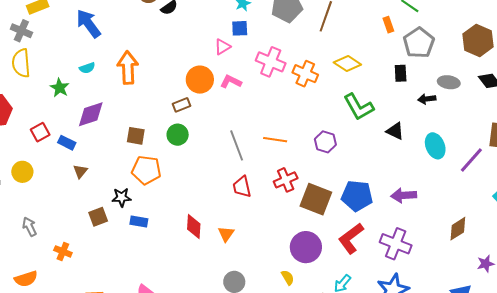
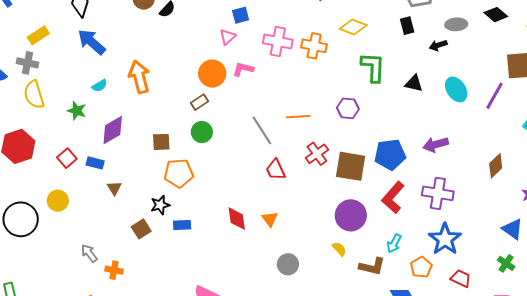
green L-shape: (359, 107) -> (373, 67), turned -136
gray arrow: (30, 227) -> (89, 253), moved

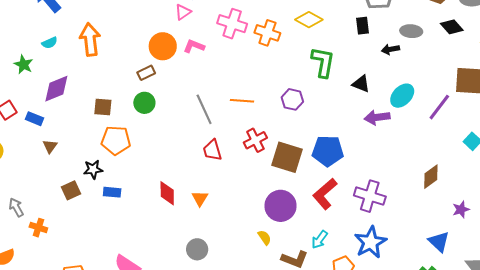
cyan ellipse: (456, 89) -> (402, 96), turned 70
purple arrow: (436, 144) -> (377, 117), moved
gray circle: (288, 264) -> (197, 249), moved

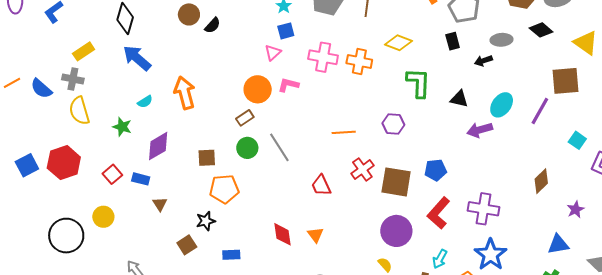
gray line: (204, 109) -> (279, 147), moved
blue pentagon: (328, 151) -> (436, 170), size x0.7
blue rectangle: (112, 192) -> (231, 255), moved
blue triangle: (439, 242) -> (558, 244), turned -45

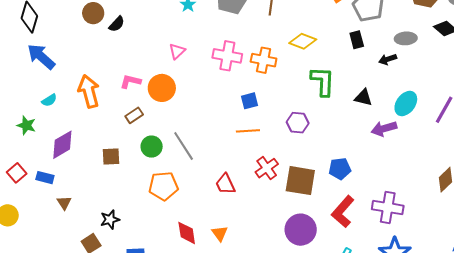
blue square: (286, 31) -> (249, 101), moved
pink L-shape: (288, 85) -> (130, 81), moved
brown rectangle: (245, 118) -> (134, 115), moved
orange pentagon: (224, 189) -> (163, 186), moved

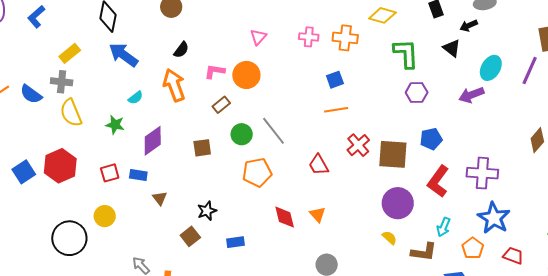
black semicircle: (117, 24) -> (181, 50), moved
pink cross: (227, 56) -> (309, 37), size x0.7
black triangle: (363, 97) -> (452, 48), moved, turned 30
purple hexagon: (298, 123) -> (417, 92), moved
red square: (17, 173) -> (110, 173), turned 30

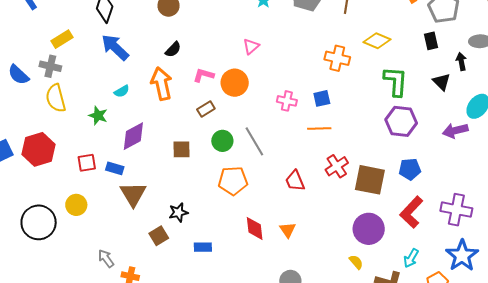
black arrow: (469, 26) -> (461, 61), turned 96
pink cross: (309, 37) -> (287, 101), moved
purple hexagon: (417, 92) -> (401, 121), size x1.4
brown triangle: (160, 198) -> (133, 194), size x1.8

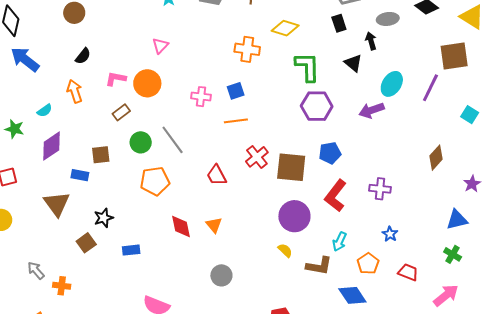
orange arrow: (162, 84) -> (75, 91), size x0.7
cyan semicircle: (122, 91) -> (45, 111), moved
blue rectangle: (115, 168) -> (80, 175), moved
purple cross: (456, 210) -> (380, 189), size x0.7
blue star: (462, 256) -> (390, 234), size x0.5

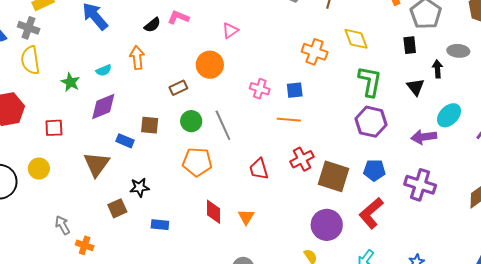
yellow diamond: (285, 28) -> (356, 39), turned 40
pink L-shape: (116, 79) -> (178, 17), moved
purple cross: (380, 189) -> (420, 185), moved, size x1.4

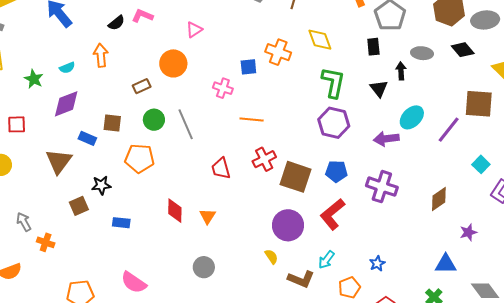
blue square: (295, 90) -> (248, 67), moved
orange pentagon: (197, 162) -> (140, 158), moved

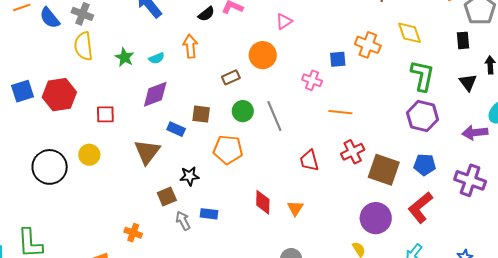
green star: (34, 79) -> (124, 57), moved
gray arrow: (24, 222) -> (183, 221), moved

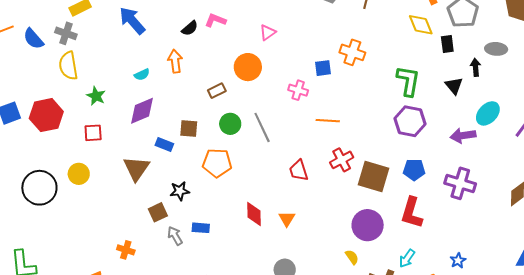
yellow diamond: (410, 33) -> (421, 25), moved
green star: (124, 57) -> (96, 96), moved
red L-shape: (420, 207) -> (412, 213), turned -32

